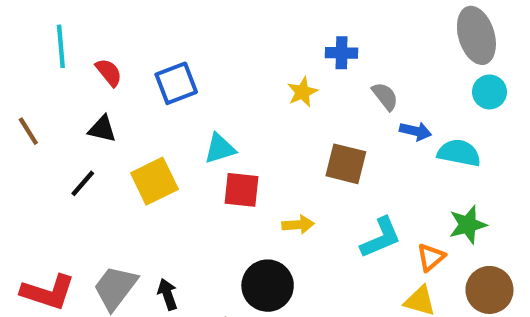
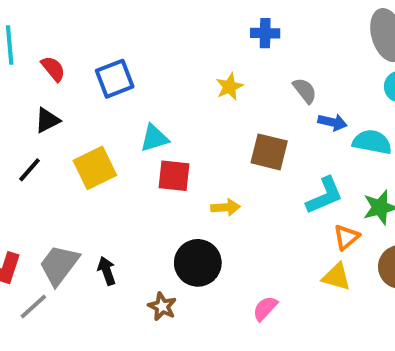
blue cross: (342, 53) -> (265, 33), moved
black triangle: (102, 129) -> (47, 120), turned -40
cyan L-shape: (381, 238) -> (325, 196), moved

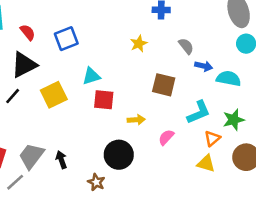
black triangle: (47, 120) -> (24, 65), size x1.6
pink semicircle: (265, 308) -> (166, 137), moved

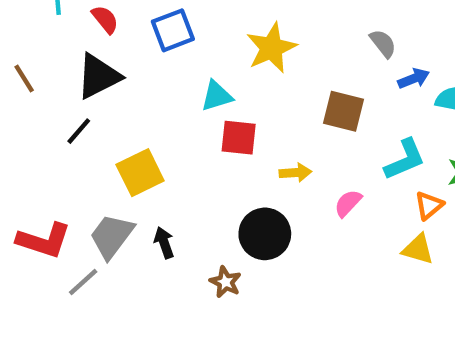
yellow star: (139, 44) -> (271, 48), moved, size x1.6
blue arrow: (204, 66) -> (414, 78), turned -35
yellow square: (54, 95) -> (140, 173), moved

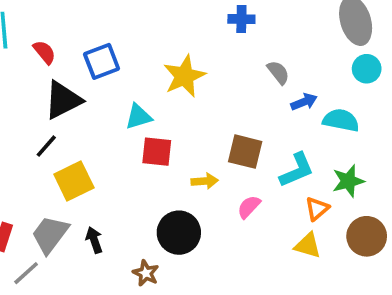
black triangle: (98, 76) -> (63, 100), moved
brown square: (344, 111) -> (245, 152), moved
black line: (79, 131) -> (46, 146), moved

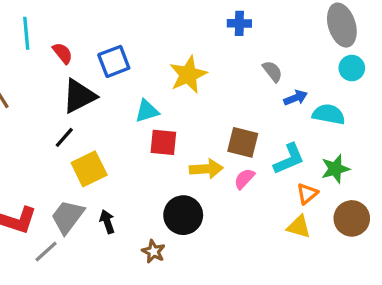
yellow arrow: (205, 181) -> (206, 169), size x1.4
pink semicircle: (249, 207) -> (244, 179), moved

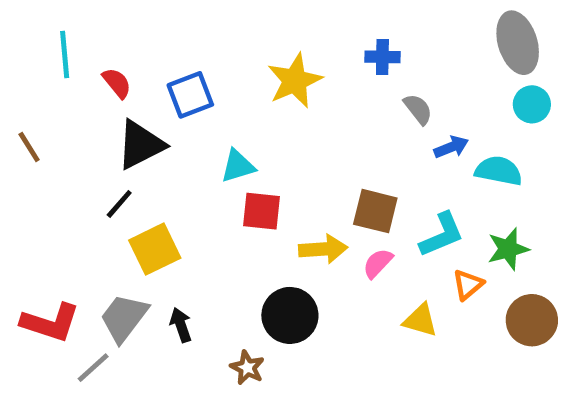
blue cross: (239, 23) -> (382, 57), moved
yellow star: (188, 75) -> (295, 81), moved
yellow triangle: (299, 227) -> (420, 320), moved

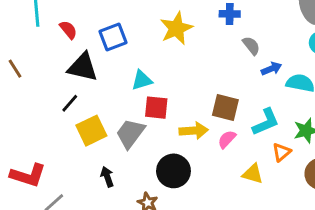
black triangle: (141, 145) -> (83, 67), turned 40
gray trapezoid: (124, 318) -> (130, 133), moved

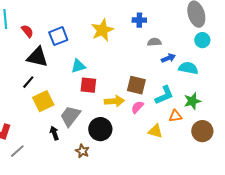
gray semicircle: (251, 46) -> (154, 42), turned -56
gray trapezoid: (130, 133) -> (70, 116), moved
orange triangle: (282, 152) -> (175, 116), turned 32

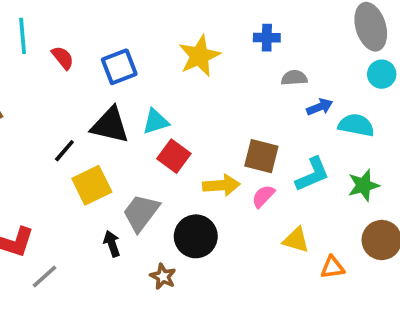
black triangle: (37, 57) -> (110, 125), moved
red square: (88, 85) -> (174, 156), turned 30
orange triangle: (175, 116) -> (332, 267), moved

